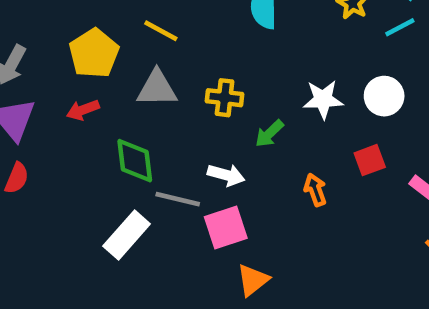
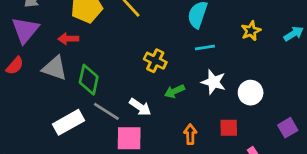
cyan line: (400, 27) -> (205, 47), moved
gray triangle: (157, 88) -> (55, 68), moved

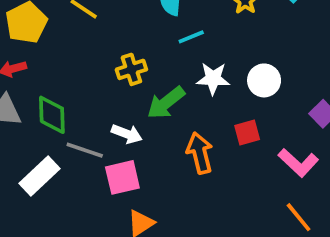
yellow cross: (155, 61) -> (131, 69), turned -30
green arrow: (174, 91) -> (166, 103), size x1.5
orange arrow: (190, 134) -> (200, 153), size x1.5

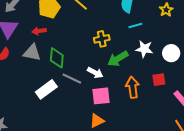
pink square: (122, 177) -> (101, 96), moved

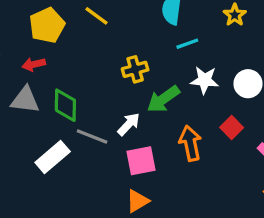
white arrow: (95, 73) -> (129, 124), turned -70
red square: (159, 80) -> (232, 128), turned -32

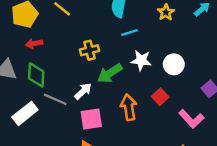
red arrow: (34, 64) -> (34, 44), moved

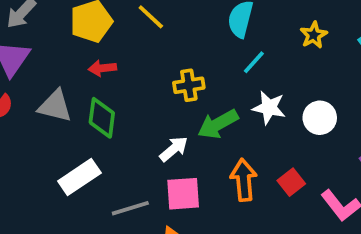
cyan line: (129, 33) -> (254, 62), turned -35
red square: (160, 97) -> (291, 182), moved
gray line: (55, 99) -> (130, 208), moved, turned -45

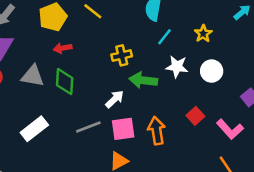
yellow star: (314, 35) -> (203, 34), moved
green arrow: (218, 124) -> (143, 80), turned 40
white rectangle: (79, 177) -> (34, 129), moved
orange arrow: (244, 180) -> (157, 131), moved
gray line: (130, 208) -> (88, 127), moved

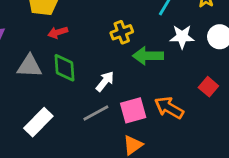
white arrow: (115, 99) -> (105, 81), moved
orange arrow: (157, 131) -> (169, 108), turned -44

